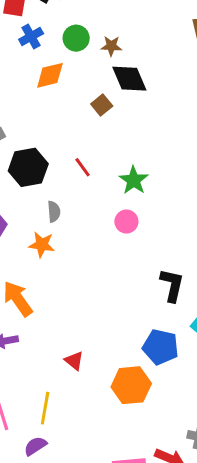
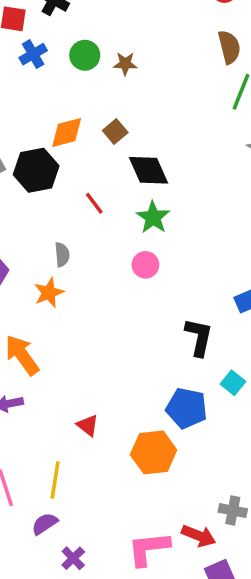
orange diamond: (50, 75) -> (67, 132), moved
black diamond: (129, 79) -> (148, 170), moved
black hexagon: (28, 167) -> (36, 170), moved
orange star: (42, 245) -> (49, 293), turned -30

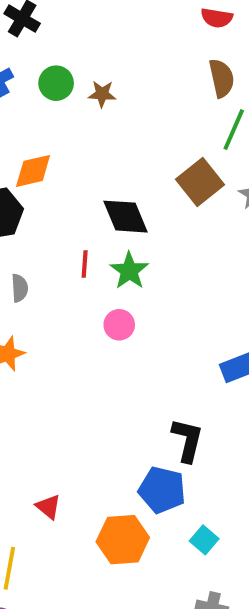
brown square: (115, 132) -> (200, 182), moved, size x1.6
red line: (94, 203) -> (85, 264), moved, turned 40
gray semicircle: (62, 255) -> (20, 288), moved
black L-shape: (199, 337) -> (187, 440), moved
cyan square: (233, 383) -> (204, 540), moved

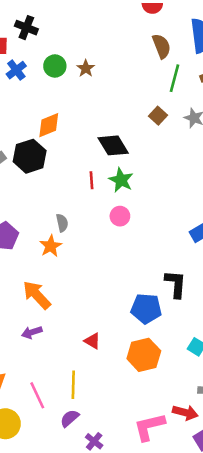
brown star: (102, 94) -> (86, 68), turned -30
brown square: (200, 182) -> (158, 116), size x0.6
gray semicircle: (20, 288) -> (62, 223), moved
blue pentagon: (162, 490) -> (146, 309), moved

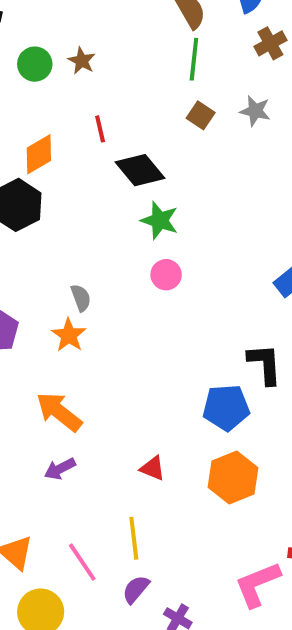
green line: (175, 78) -> (194, 59), moved
red line: (91, 180) -> (100, 129), moved

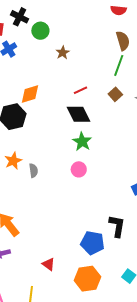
green circle: (35, 64) -> (40, 31), moved
red line: (100, 129) -> (80, 90), moved, turned 64
orange star: (69, 335) -> (13, 161), moved

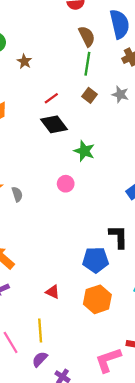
green star: (82, 142) -> (84, 151), moved

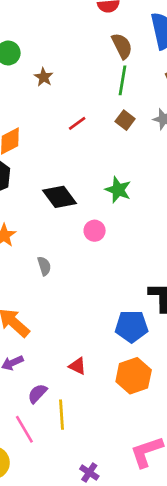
black diamond: (54, 124) -> (60, 197), moved
gray semicircle: (17, 194) -> (44, 266), moved
purple semicircle: (40, 359) -> (37, 393), moved

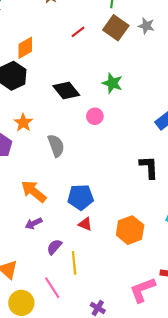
brown square: (125, 120) -> (116, 28), size x1.6
gray semicircle: (44, 266) -> (56, 146), size x1.5
blue pentagon: (131, 326) -> (81, 197), moved
pink line: (24, 429) -> (52, 288), moved

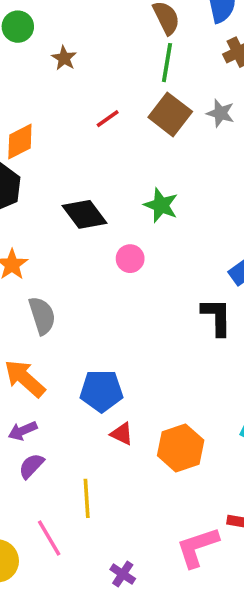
gray semicircle: (56, 146) -> (42, 316), moved
black L-shape: (149, 167) -> (217, 317), moved
red triangle: (85, 224) -> (122, 434), moved
purple semicircle: (54, 247) -> (31, 466), moved

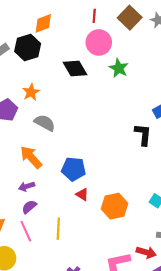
red line: (108, 119) -> (94, 16), turned -56
pink circle: (130, 259) -> (99, 42), moved, size x1.6
gray semicircle: (42, 316) -> (45, 123), turned -50
pink line: (49, 538) -> (26, 231), moved

